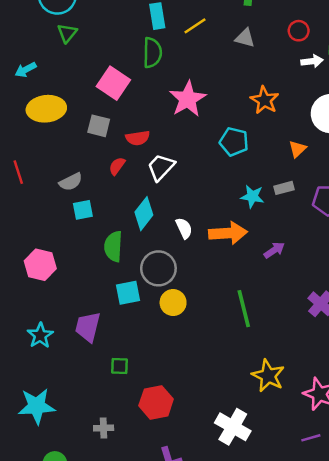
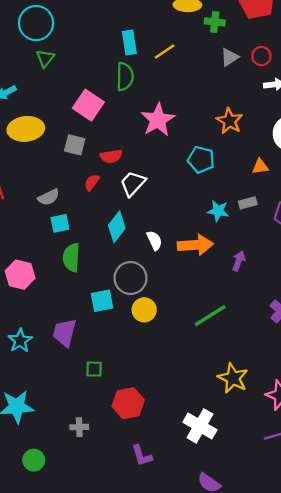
gray triangle: (245, 38) -> (230, 57), moved, turned -48
orange triangle: (297, 149) -> (260, 166), turned 36
green semicircle: (113, 246) -> (71, 258), moved
purple arrow: (274, 250) -> (239, 261), turned -36
green line: (244, 309) -> (210, 316), turned 72

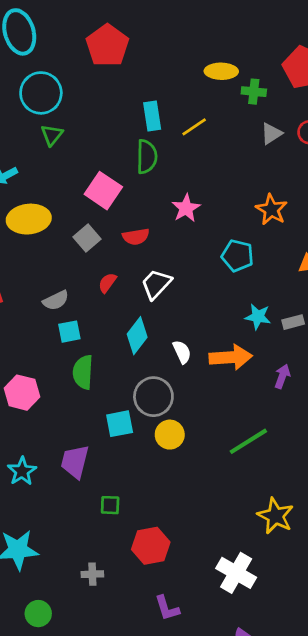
pink star: (158, 120) -> (186, 208), size x0.7
gray square: (75, 145) -> (87, 238), turned 35
red semicircle: (111, 156) -> (136, 237), moved
gray rectangle: (248, 203) -> (293, 322), moved

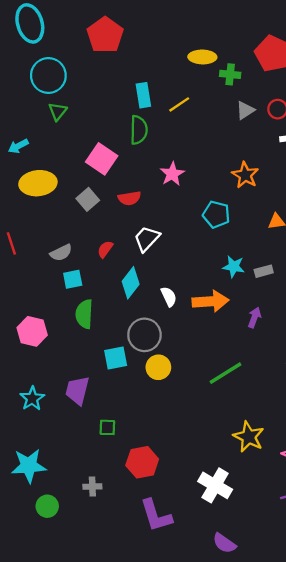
red semicircle: (107, 283) -> (105, 249), moved
purple L-shape: (167, 608) -> (156, 515), size x1.5
green circle: (38, 614) -> (47, 506), moved

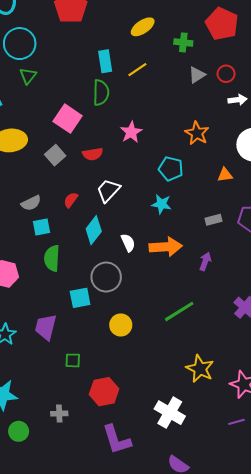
yellow ellipse: (202, 57) -> (143, 27), moved, turned -35
cyan star: (234, 267) -> (161, 204), moved
yellow circle: (158, 367) -> (121, 325), moved

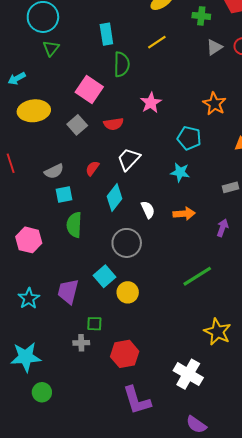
cyan rectangle: (105, 61) -> (106, 34), moved
orange arrow: (166, 247) -> (184, 214), size x0.7
cyan square: (80, 298) -> (104, 276), moved, turned -30
yellow circle: (121, 325) -> (128, 292), moved
gray cross: (59, 414) -> (81, 343), moved

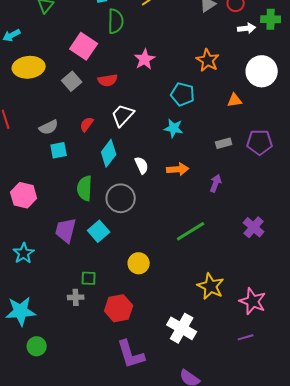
green semicircle: (74, 225) -> (85, 188), moved
purple trapezoid: (68, 291) -> (66, 230), moved
yellow circle: (128, 292) -> (139, 263), moved

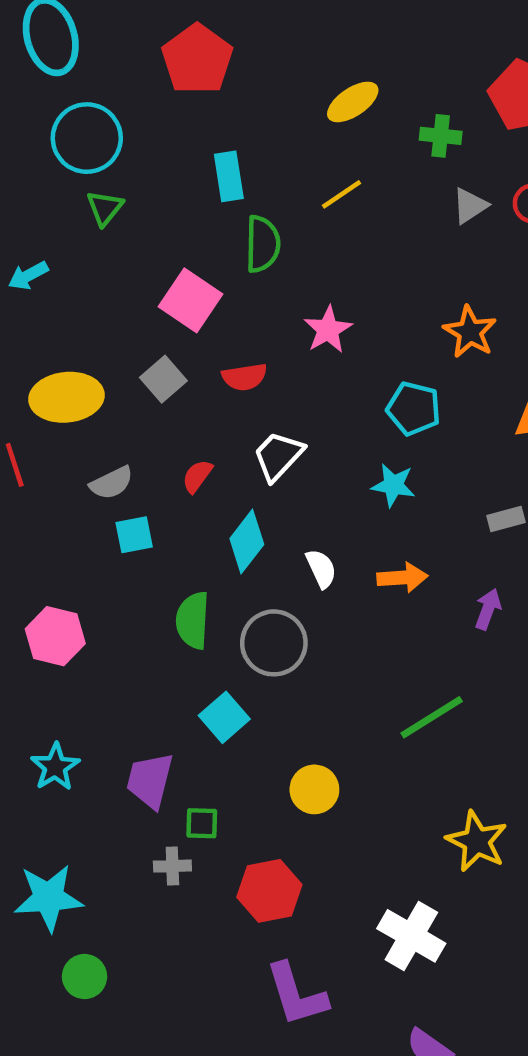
yellow ellipse: (29, 67) -> (66, 397), moved
purple trapezoid: (66, 230) -> (150, 780), moved

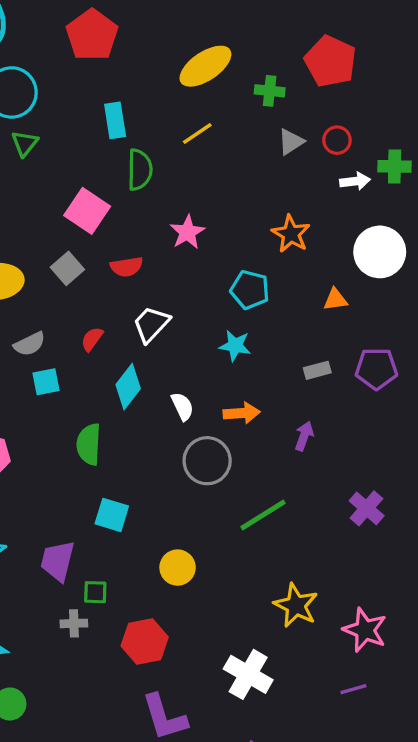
yellow ellipse: (353, 102) -> (205, 66), size x1.4
gray circle: (274, 643) -> (207, 461), moved
cyan square: (224, 717) -> (112, 515), turned -32

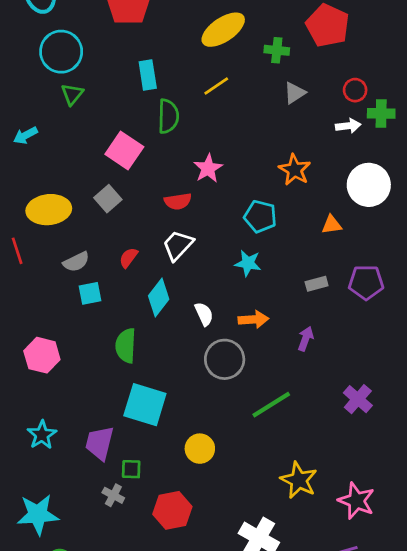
red circle: (337, 140) -> (355, 90), moved
red semicircle: (127, 267) -> (178, 201), moved
cyan square: (112, 515) -> (145, 405), size x1.5
gray cross: (74, 623) -> (113, 495), turned 30

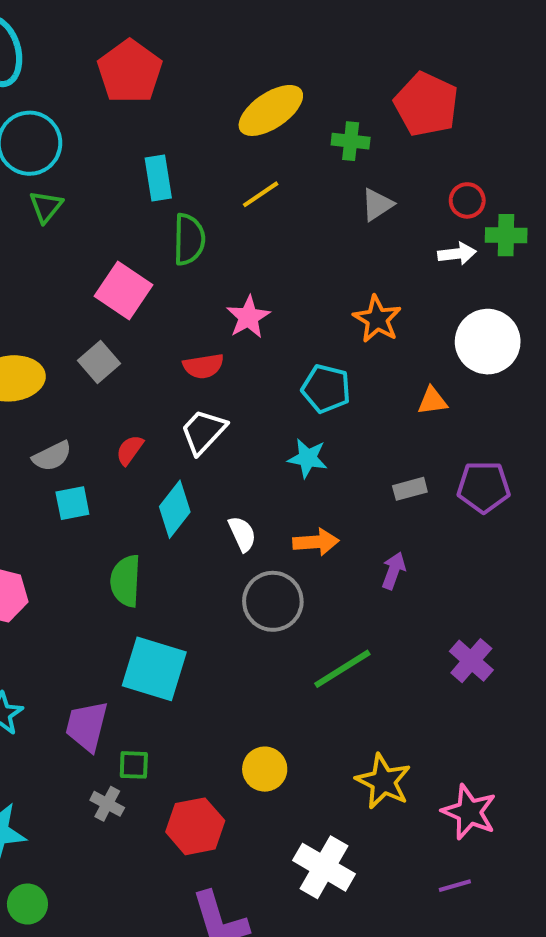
yellow circle: (200, 449) -> (265, 769), moved

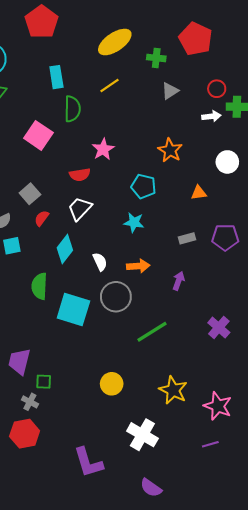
white circle: (488, 342) -> (227, 162), size x0.7
gray square: (99, 362) -> (30, 194), moved
cyan square: (154, 669) -> (73, 309), moved
red hexagon: (195, 826) -> (25, 434), moved

